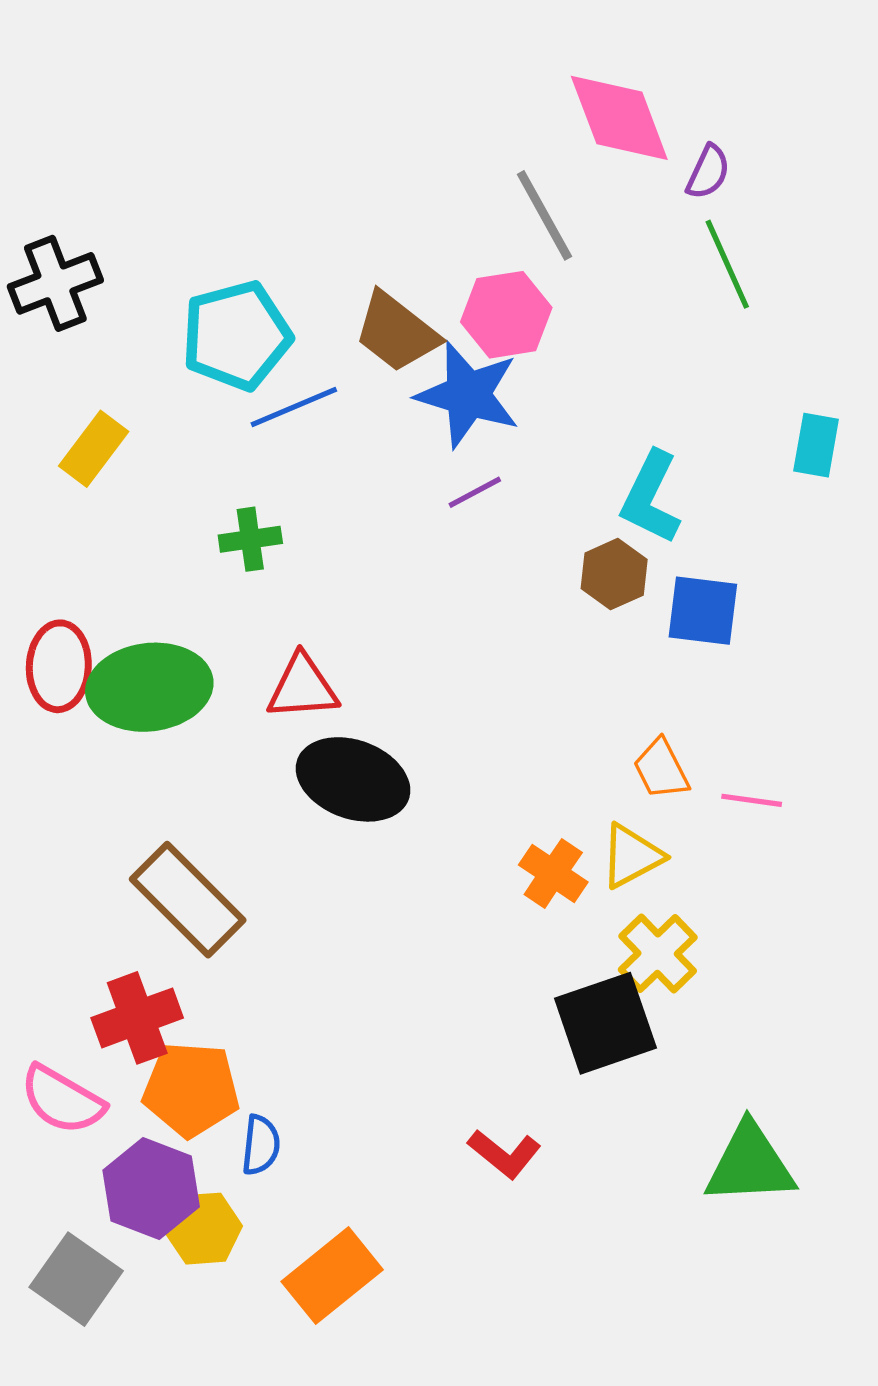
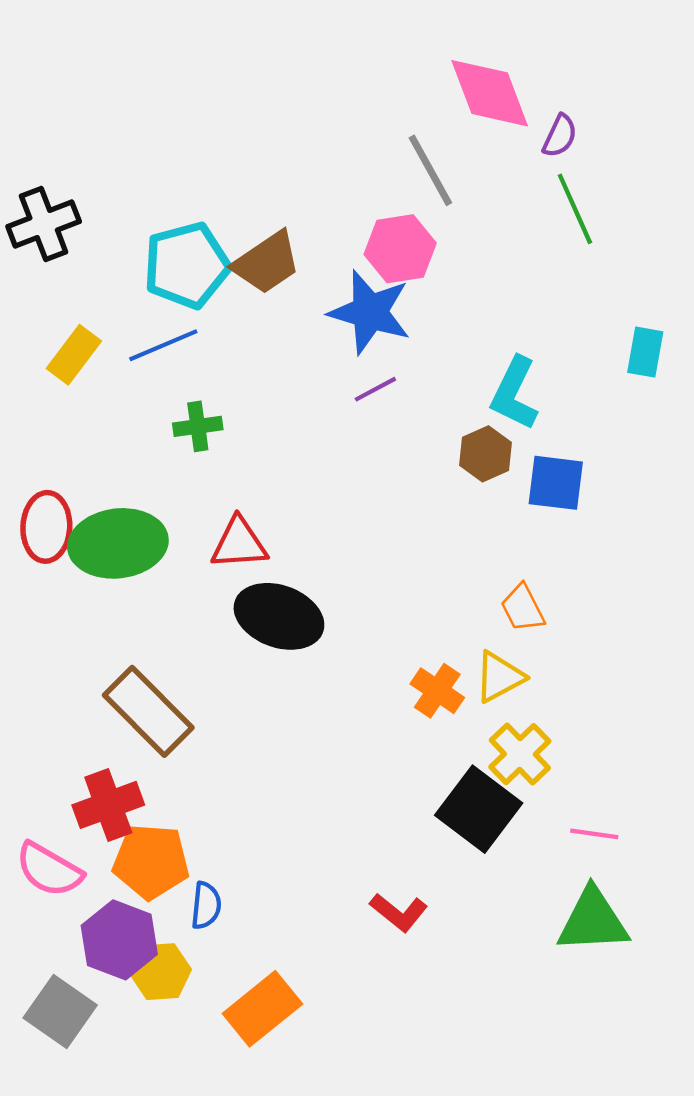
brown trapezoid: (397, 332) -> (267, 263), moved, turned -72
blue line: (294, 407) -> (163, 345), moved
pink line: (752, 800) -> (594, 834), moved
black square: (605, 1023) -> (479, 809), turned -34

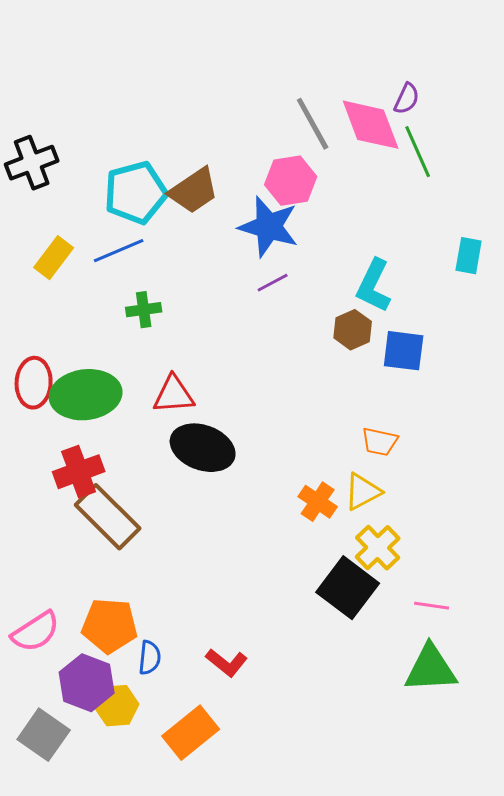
pink diamond: (490, 93) -> (371, 125), moved
orange trapezoid: (523, 608) -> (380, 442), turned -51
red cross: (108, 805) -> (79, 472), moved
pink semicircle: (49, 870) -> (36, 632), turned -63
red L-shape: (399, 912) -> (227, 663), moved

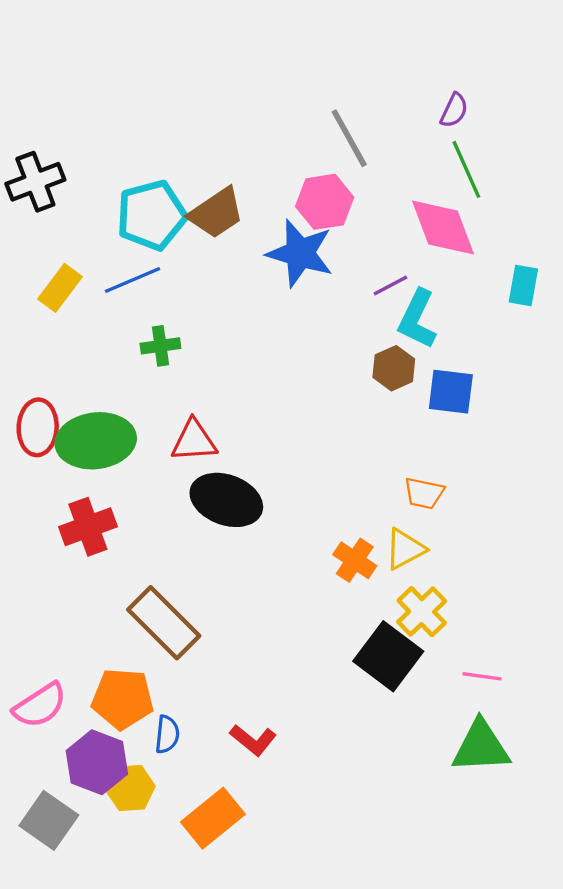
pink diamond: (371, 125) -> (443, 228), moved
purple line: (273, 283) -> (390, 286), moved
brown rectangle: (108, 517) -> (164, 623), moved

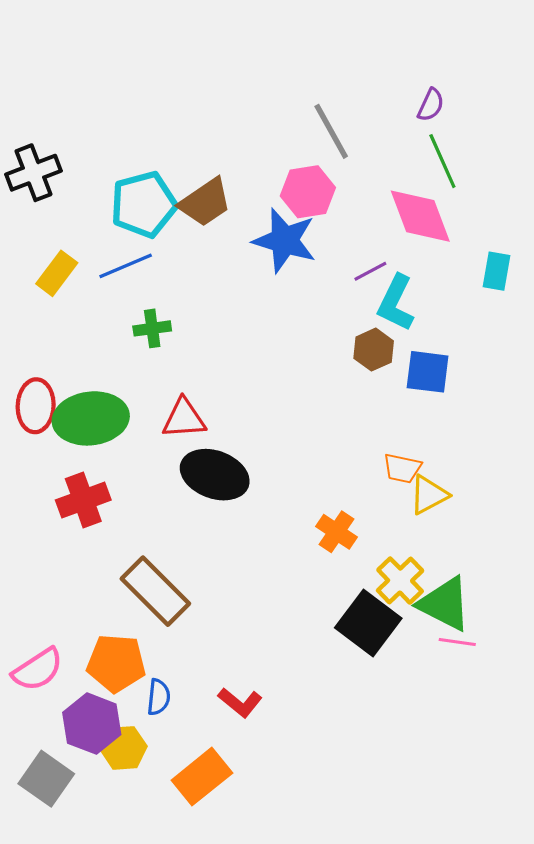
yellow triangle: (405, 549) -> (429, 495), moved
green triangle: (481, 747) -> (445, 604), moved, turned 30

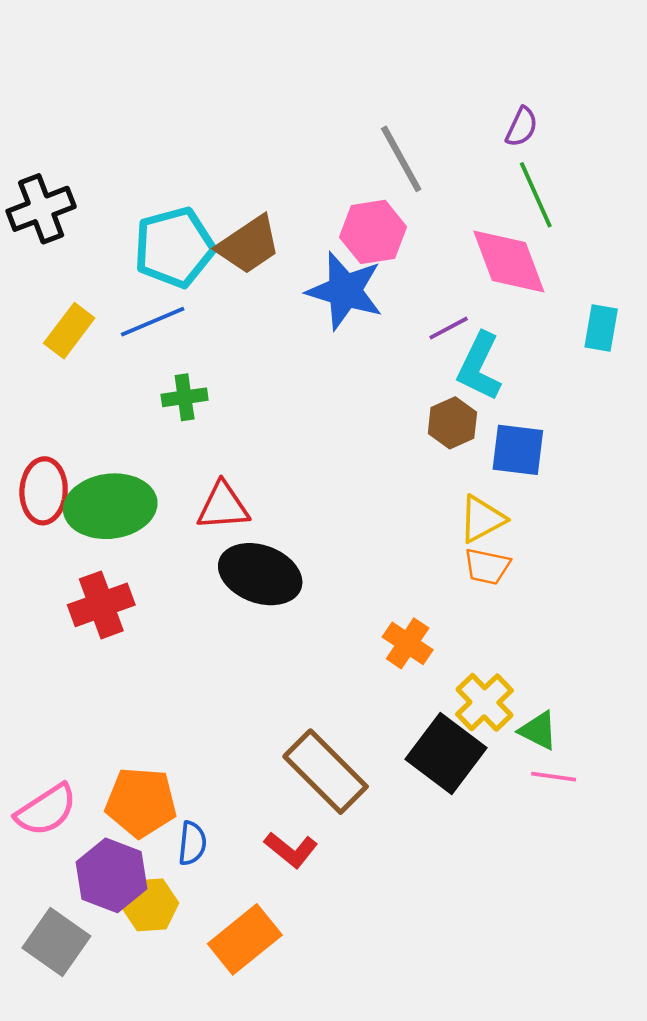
yellow triangle: (429, 495) -> (482, 519), moved
brown rectangle: (155, 591) -> (326, 772), moved
green triangle: (445, 604) -> (538, 731), size x0.6

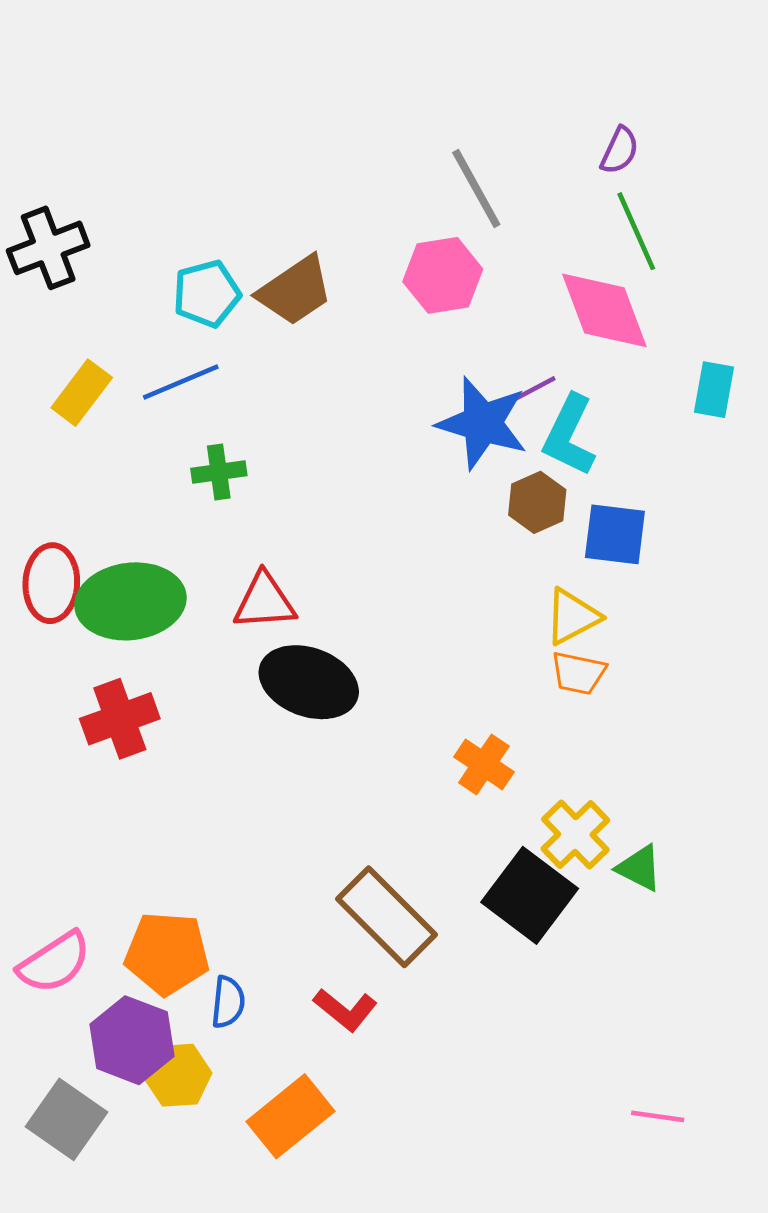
cyan pentagon: (174, 247) -> (207, 294), size x0.7
blue star: (345, 291) -> (482, 423), moved
pink line: (554, 777) -> (658, 1116), moved

